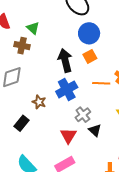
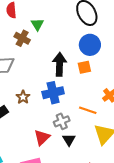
orange line: (101, 83) -> (88, 110), moved

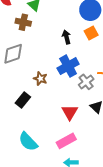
black arrow: (60, 64) -> (66, 37), size x0.6
gray cross: (62, 121) -> (86, 82), moved

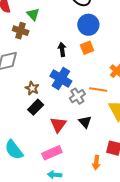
blue cross: (68, 66) -> (61, 79), turned -35
black rectangle: (23, 100) -> (36, 107), moved

